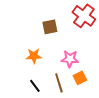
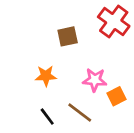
orange square: (80, 78) -> (116, 96), moved
brown line: (59, 83) -> (80, 112), turned -36

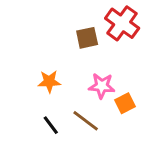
brown square: (68, 36) -> (87, 38), moved

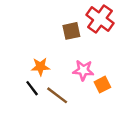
brown line: (86, 121) -> (57, 95), moved
black line: (51, 125) -> (32, 88), moved

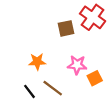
black line: (32, 88) -> (30, 91), moved

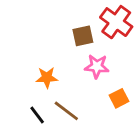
pink star: (77, 65) -> (97, 66), moved

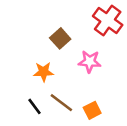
brown square: (83, 36) -> (60, 38), moved, turned -30
orange square: (119, 98) -> (92, 110), moved

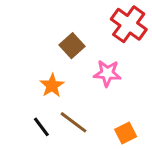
orange star: (43, 72) -> (52, 86), turned -30
orange square: (92, 110) -> (126, 133), moved

